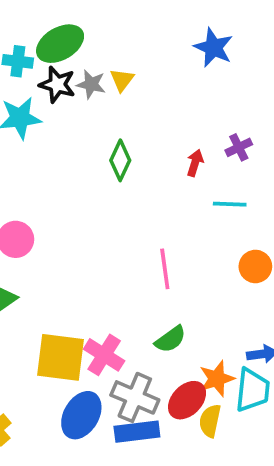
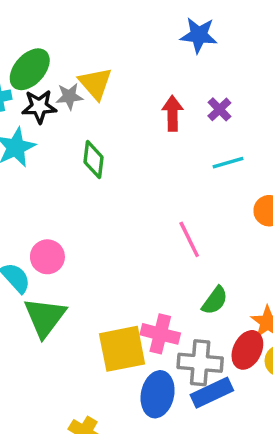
blue star: (213, 48) -> (199, 35), moved
yellow triangle: (122, 80) -> (95, 83), size x1.5
green diamond: (120, 160) -> (94, 160), moved
red arrow: (195, 163) -> (172, 113), moved, size x1.4

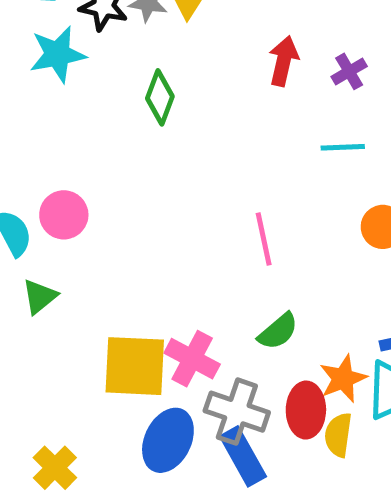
green triangle: (45, 317) -> (40, 297), size x0.6
red ellipse: (247, 350) -> (306, 410), turned -39
blue rectangle: (212, 393) -> (243, 456), turned 72

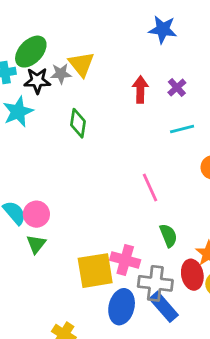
pink circle: (64, 215) -> (36, 214), moved
green semicircle: (278, 331) -> (168, 236), turned -60

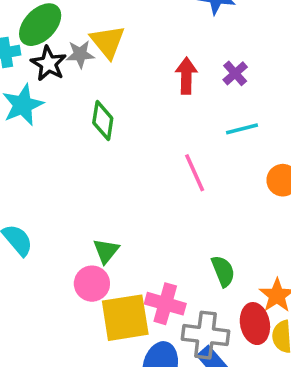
black star: (37, 81) -> (49, 64), turned 30
pink line: (150, 187) -> (195, 173), moved
pink circle: (36, 214) -> (92, 284), moved
green triangle: (36, 244) -> (106, 251), moved

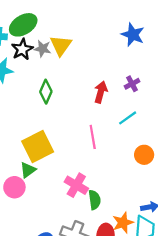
red arrow: (186, 76) -> (101, 92), moved
cyan line: (242, 129) -> (128, 118), turned -36
pink cross: (165, 304) -> (76, 185), moved
yellow square: (125, 318) -> (38, 147), moved, turned -32

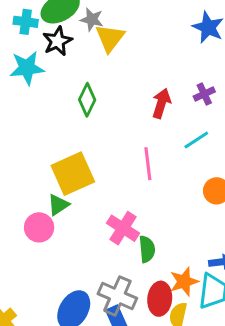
gray star: (43, 49) -> (92, 20), moved

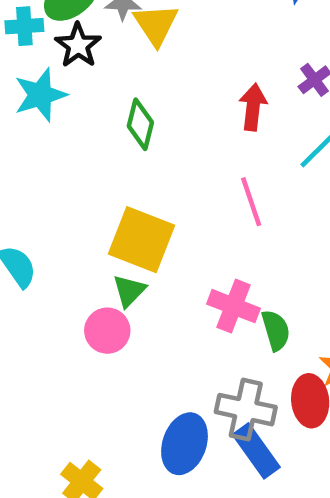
yellow square: (73, 174) -> (142, 240), turned -33

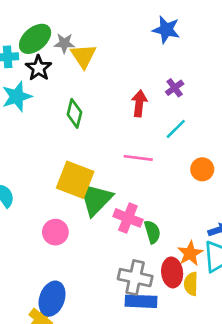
pink line: (251, 202) -> (138, 158), turned -64
green triangle: (129, 291) -> (96, 199), moved, size x1.8
blue ellipse: (184, 444) -> (52, 299), moved
blue rectangle: (256, 451) -> (141, 301), turned -52

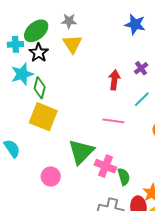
gray star: (64, 43) -> (69, 21), moved
green diamond: (74, 113) -> (40, 88), moved
yellow square: (75, 180) -> (43, 117), moved

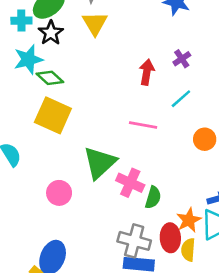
green diamond: (40, 88) -> (50, 78), turned -65
green semicircle: (124, 177) -> (153, 197), turned 30

